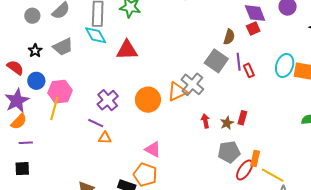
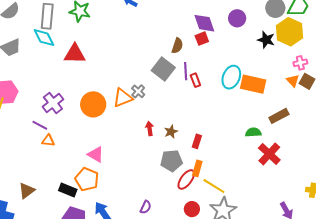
gray cross: (192, 84) -> (138, 91), size x0.6
red rectangle: (242, 118) -> (197, 141), moved

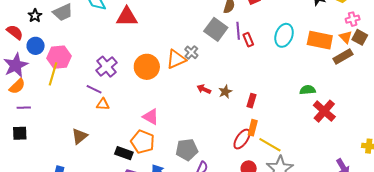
orange rectangle: (253, 84) -> (320, 40), moved
brown rectangle: (279, 116) -> (343, 56), moved
red arrow: (150, 129) -> (204, 89), turned -56
gray pentagon: (172, 161) -> (187, 150), moved
brown triangle: (27, 191) -> (80, 136), moved

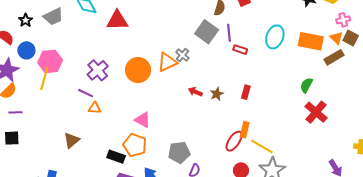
red rectangle: (248, 40) -> (240, 50), moved, turned -48
green semicircle: (308, 90) -> (306, 85), moved, turned -56
red rectangle: (252, 101) -> (246, 92), moved

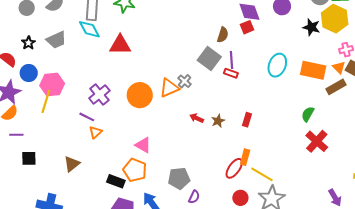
red rectangle: (240, 50) -> (231, 73), moved
orange triangle: (95, 108) -> (95, 132), turned -48
black square: (12, 138) -> (29, 158), moved

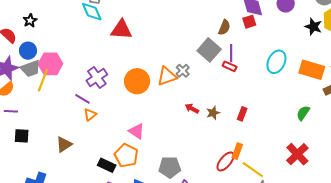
gray trapezoid: (56, 40) -> (31, 69), moved
red cross: (317, 141) -> (297, 154), moved

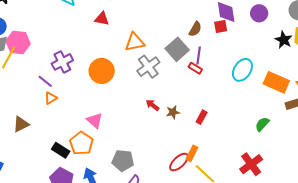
red triangle: (121, 30) -> (102, 19), moved, size x0.7
gray cross: (183, 71) -> (148, 67), size x1.6
orange triangle: (167, 76) -> (135, 42), moved

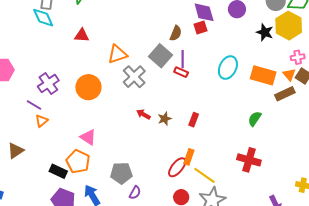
red cross: (251, 164) -> (249, 160), turned -30

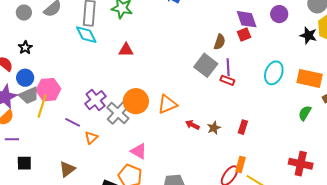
orange triangle: (117, 54) -> (167, 104), moved
gray cross: (134, 77) -> (118, 113), moved
purple line: (34, 105) -> (73, 122), moved
green semicircle: (255, 119) -> (305, 113), moved

